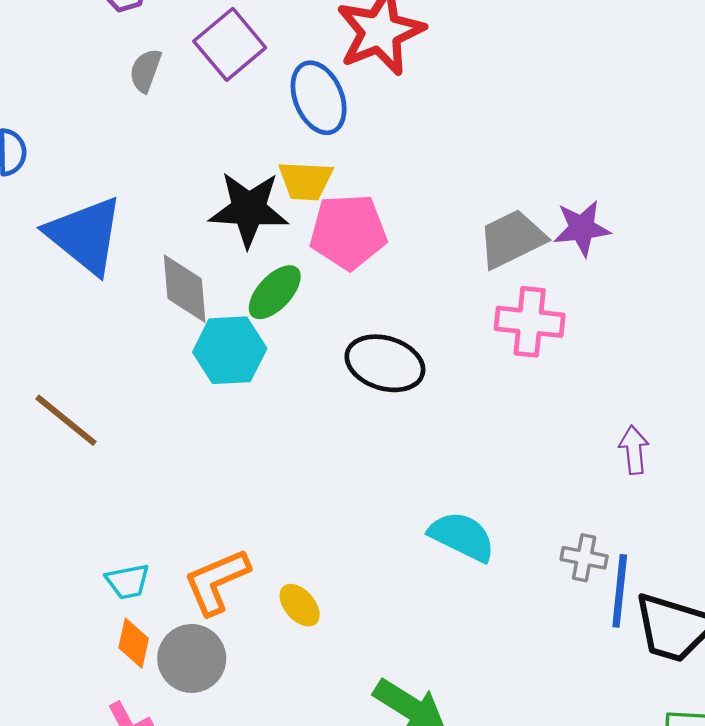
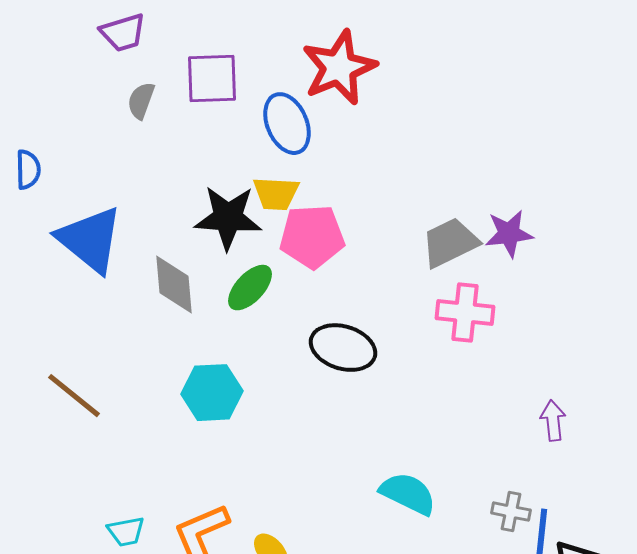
purple square: (230, 44) -> (212, 79), turned 38
cyan hexagon: (230, 350) -> (212, 393), moved

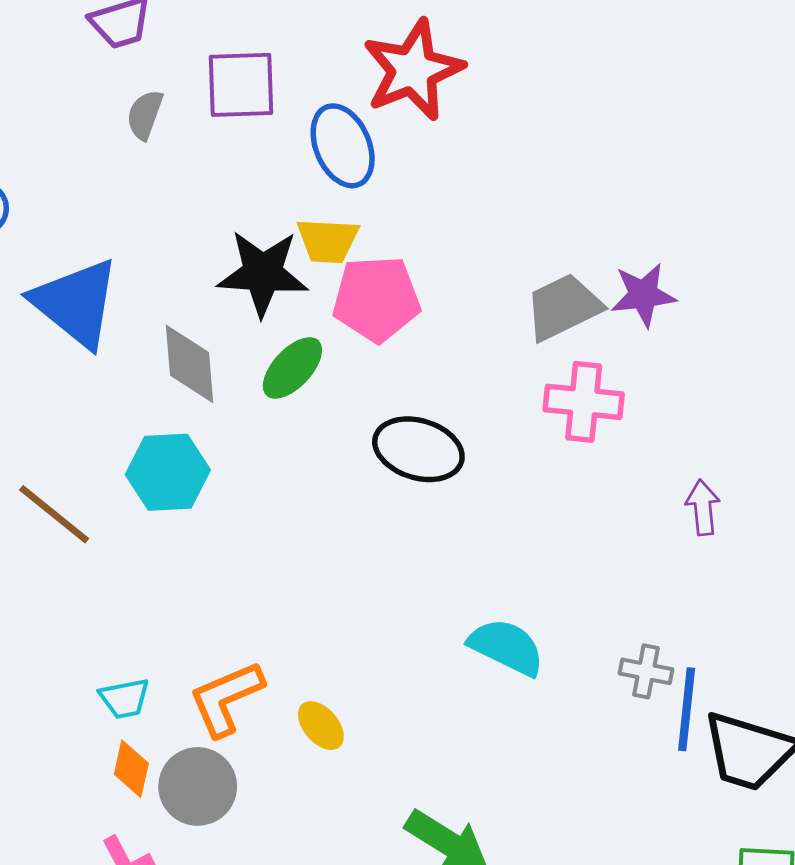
cyan hexagon: (212, 393) -> (168, 472), moved
purple arrow: (553, 421) -> (703, 507), moved

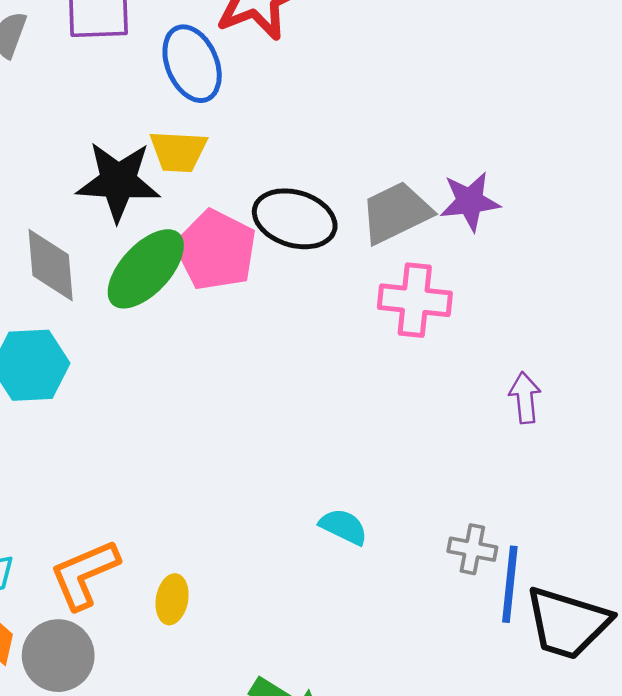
pink pentagon: (376, 299) -> (216, 250), moved, turned 30
green ellipse: (292, 368) -> (146, 269), size x1.4
black ellipse: (418, 449) -> (295, 219), moved
cyan semicircle: (506, 647) -> (343, 527), size x0.7
yellow ellipse: (321, 726) -> (172, 599), turned 51

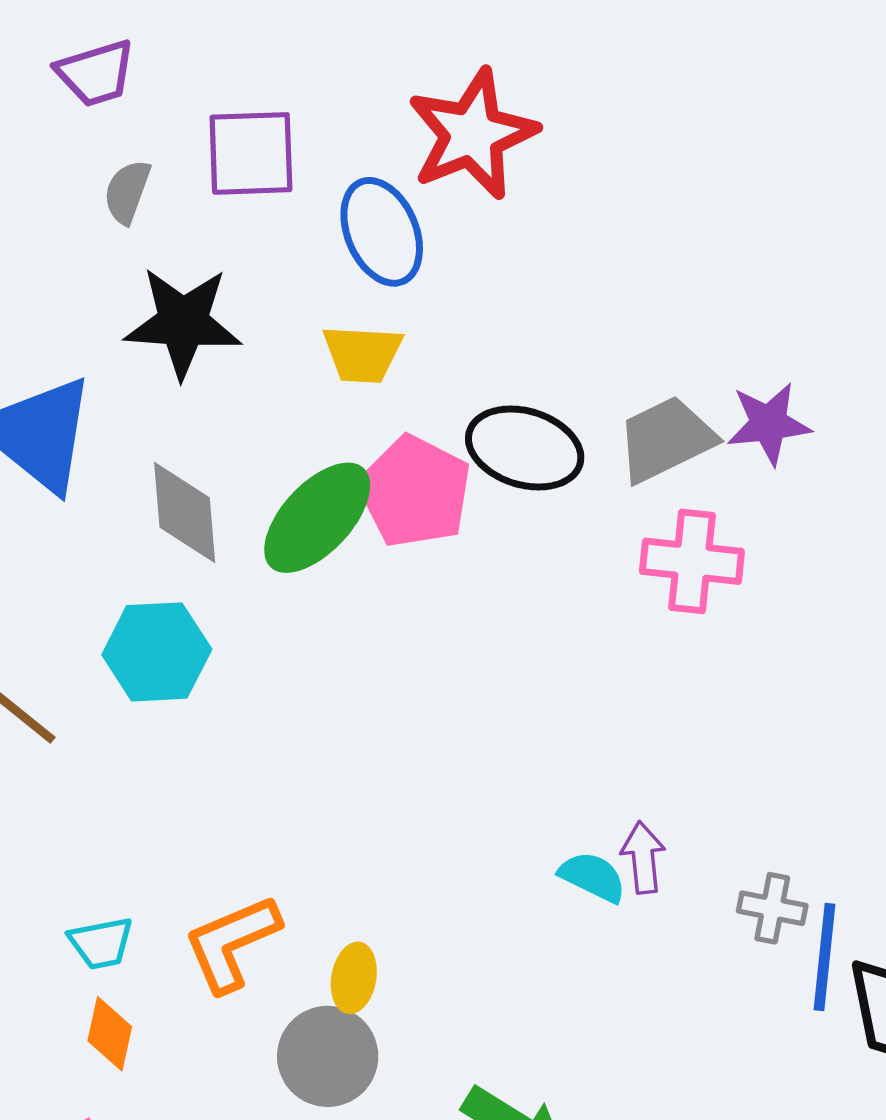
black star: (118, 181) -> (183, 322), moved
purple arrow: (525, 398) -> (643, 858), moved
gray circle: (58, 656) -> (328, 1056), moved

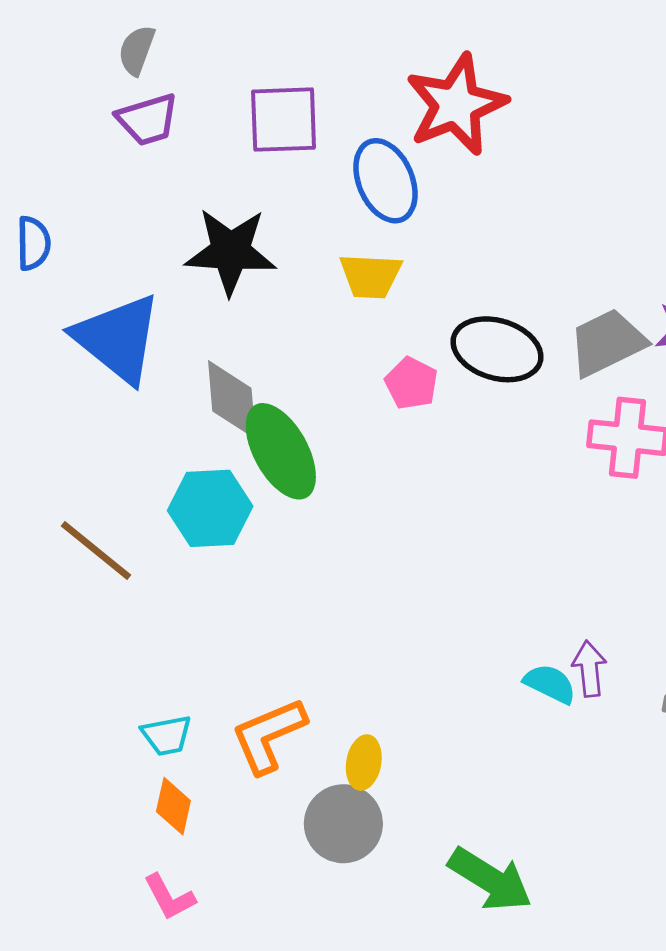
purple trapezoid: (96, 73) -> (148, 120), moved
gray semicircle: (127, 192) -> (137, 50), moved
pink pentagon: (415, 492) -> (411, 383), size x0.6
green ellipse: (317, 518) -> (281, 451), moved, turned -72

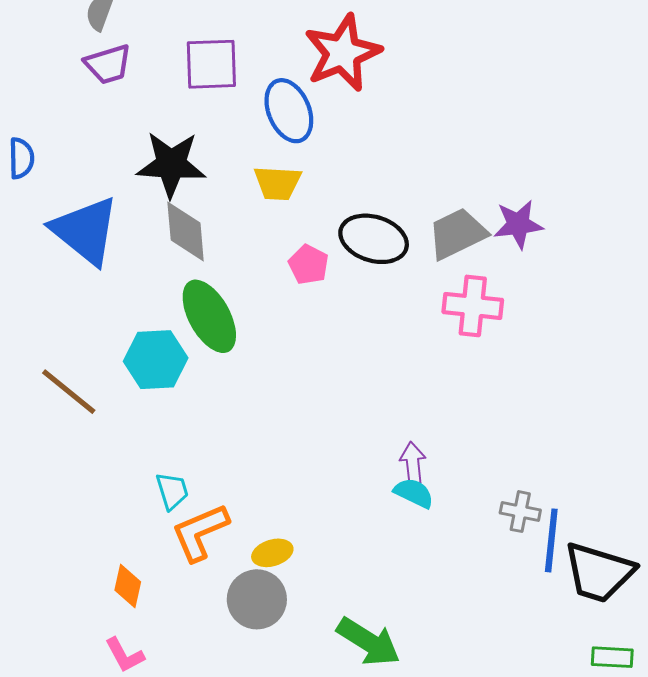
gray diamond: (232, 400) -> (186, 232), moved
purple arrow: (589, 669) -> (413, 463), moved
cyan trapezoid: (167, 735) -> (172, 491), moved, turned -96
yellow ellipse: (364, 763) -> (272, 553), turned 63

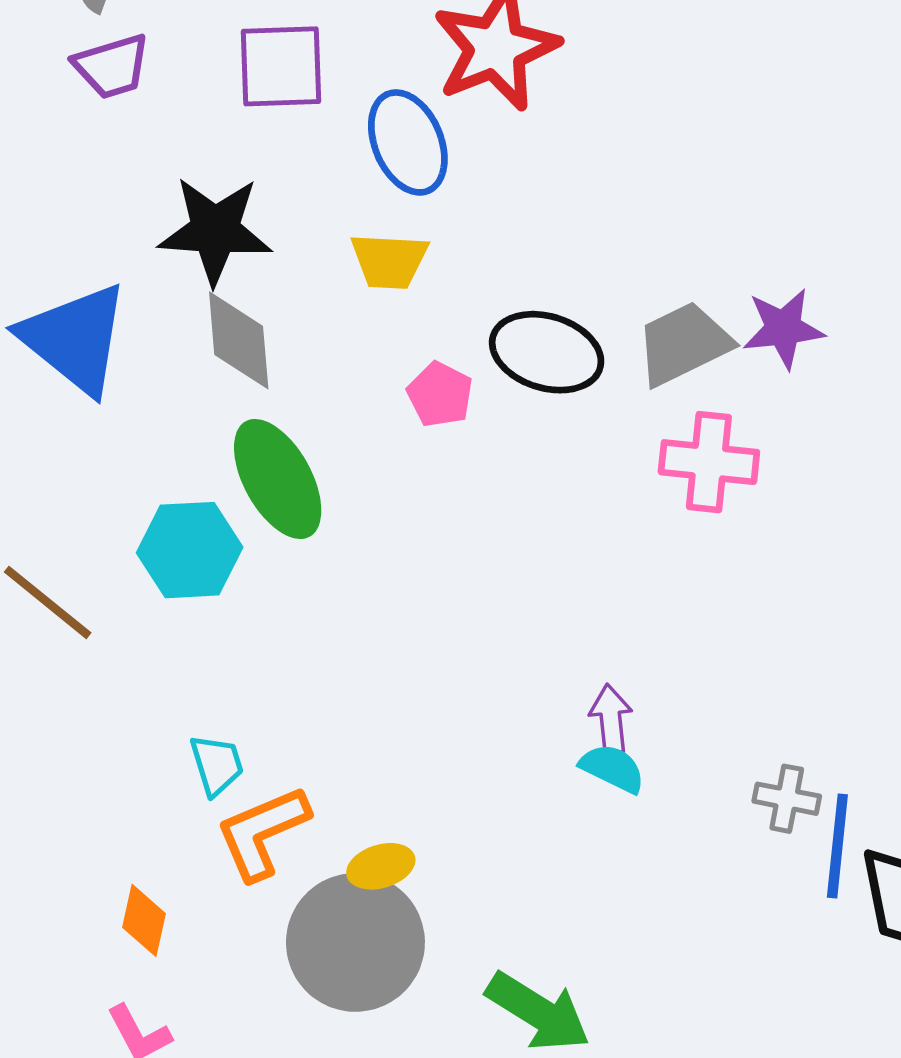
gray circle: (257, 599) -> (355, 942), size x1.4

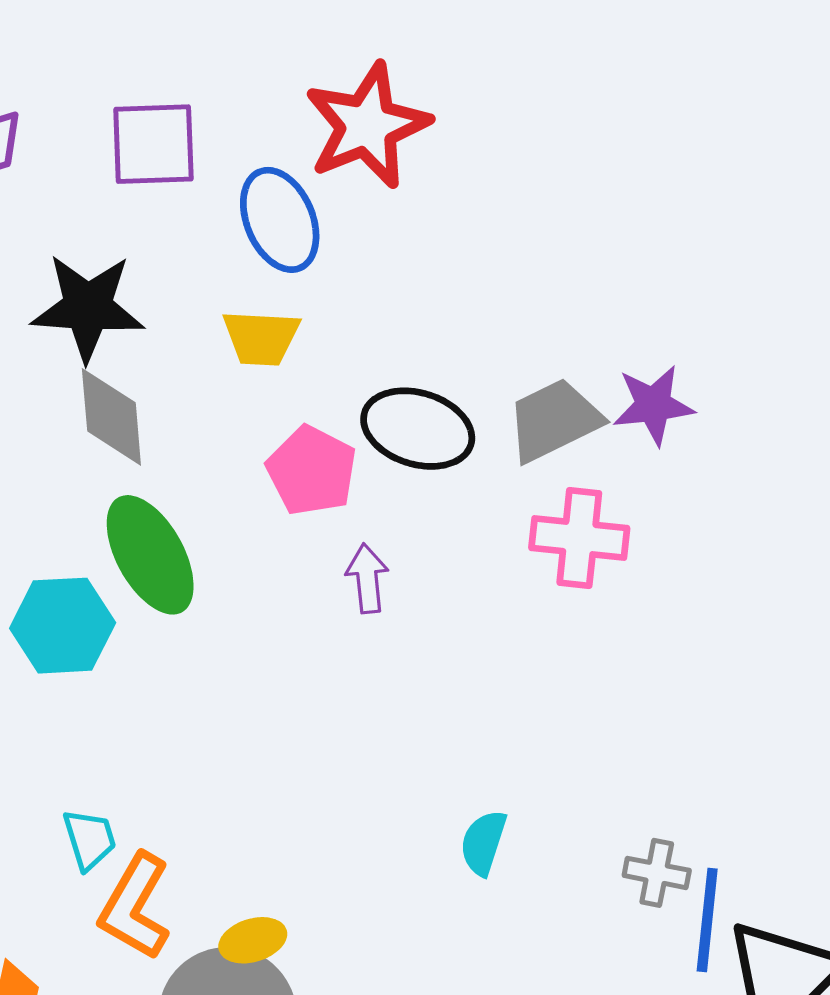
pink pentagon: (440, 394) -> (312, 471), size x1.4
purple arrow: (611, 719) -> (367, 578), moved
cyan semicircle: (613, 768) -> (483, 843), turned -98
orange L-shape: (262, 832) -> (135, 907), turned -37

